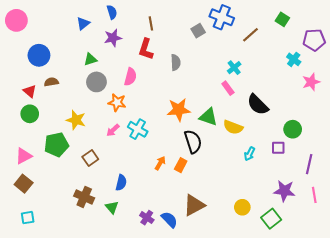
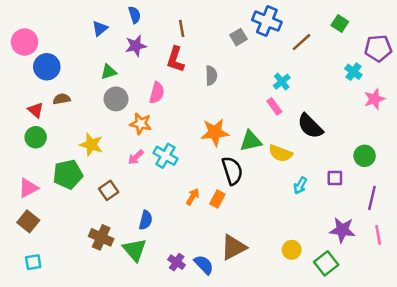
pink circle: (16, 20) -> (25, 42), moved
green triangle: (208, 117) -> (251, 141), turned -30
green circle: (293, 129) -> (365, 156), moved
green triangle: (112, 207) -> (135, 250), size x1.5

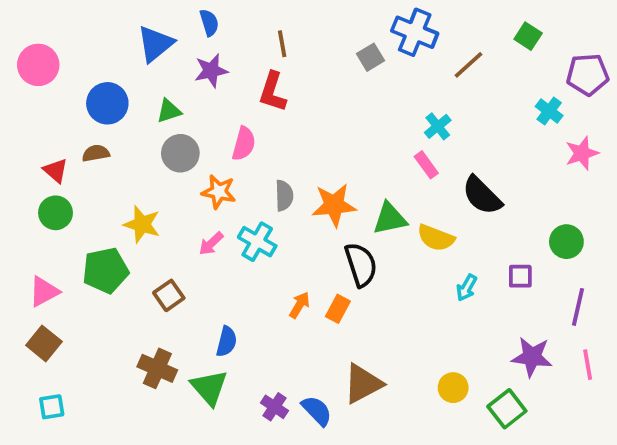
blue triangle: (100, 28) -> (155, 44), size x1.5
blue circle: (47, 67) -> (107, 103), moved
gray semicircle: (211, 75) -> (284, 196), moved

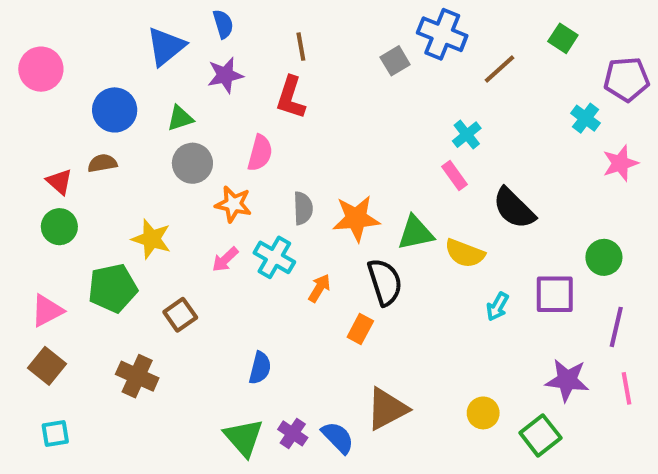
purple square: (520, 276) -> (555, 294), size x1.5
orange arrow: (299, 305) -> (319, 288), moved
blue semicircle: (226, 341) -> (260, 368), moved
brown cross: (157, 368) -> (137, 376), moved
green triangle: (209, 388) -> (244, 438), moved

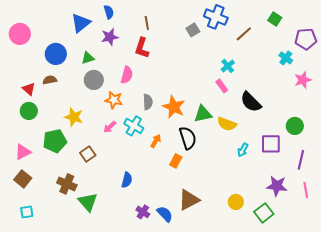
orange star: (356, 218) -> (174, 107), turned 30
green triangle: (244, 438) -> (88, 202), moved

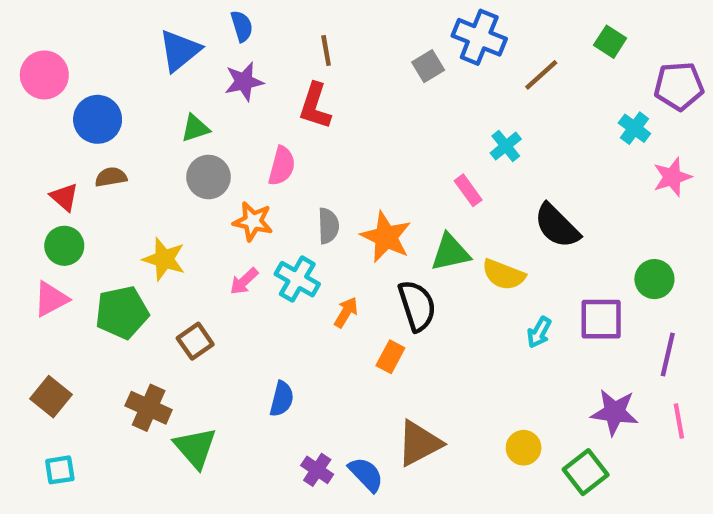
blue circle: (56, 54) -> (98, 119), moved
pink rectangle: (222, 86) -> (468, 190), moved
pink triangle: (23, 152) -> (51, 299), moved

